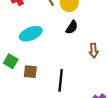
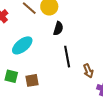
brown arrow: (94, 51) -> (88, 71), moved
black line: (61, 80) -> (67, 57), moved

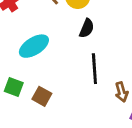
brown square: (32, 80) -> (42, 96), turned 32

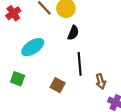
brown square: (42, 96) -> (58, 85), moved

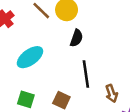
green square: (18, 79) -> (26, 99), moved

